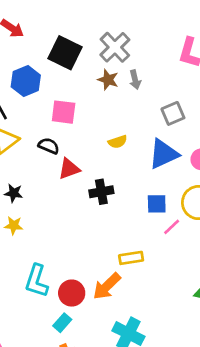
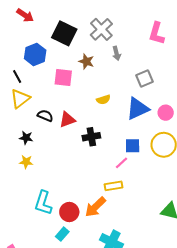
brown star: (108, 80) -> (86, 61), moved
black semicircle: (49, 146) -> (45, 116), moved
pink line: (172, 227) -> (121, 163), moved

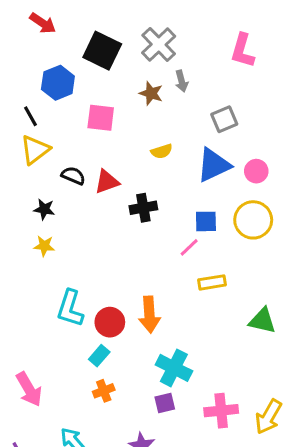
brown star: (86, 61) -> (151, 93), moved
yellow rectangle: (113, 186) -> (212, 282), moved
orange arrow: (95, 207) -> (149, 315), turned -50

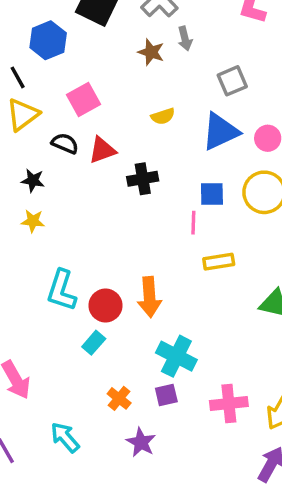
pink square: (101, 118) -> (84, 99), moved, turned -36
pink line: (189, 247) -> (193, 223), turned -45
orange cross: (104, 391) -> (119, 398), moved, turned -30

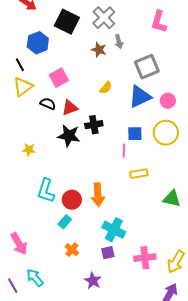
gray square: (232, 81) -> (147, 67), size x1.4
yellow semicircle: (163, 116) -> (106, 88), turned -32
black star: (33, 180) -> (69, 136), moved, size x1.6
orange cross: (119, 398) -> (72, 250), moved
cyan arrow: (65, 437) -> (35, 278), moved

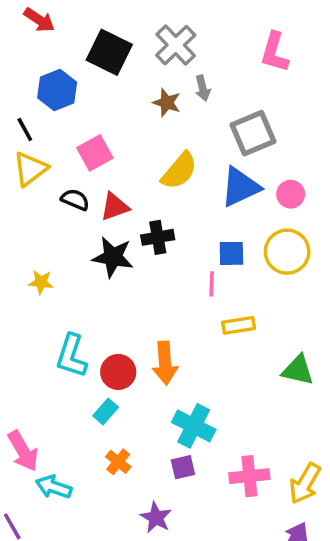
yellow semicircle: (106, 88) -> (179, 171), size x1.6
cyan arrow: (35, 278) -> (54, 487), moved, turned -30

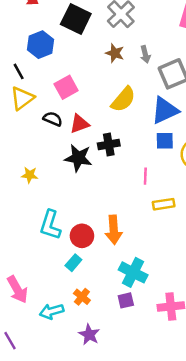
gray arrow: (203, 88) -> (145, 54), moved
blue square: (231, 253) -> (165, 141), moved
cyan arrow: (54, 487) -> (51, 311), moved, turned -35
purple star: (156, 517) -> (89, 335), moved

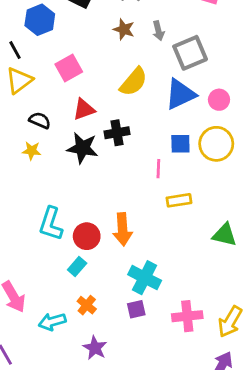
black semicircle: (53, 119) -> (40, 120), moved
blue square: (165, 141) -> (180, 144), moved
yellow star: (30, 175) -> (32, 151), moved

